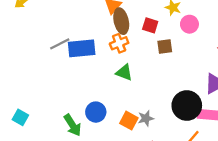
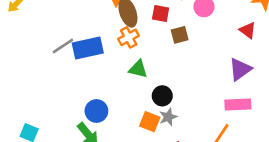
black circle: (187, 105) -> (162, 96), moved, size x0.6
blue circle: (96, 112) -> (96, 111), moved

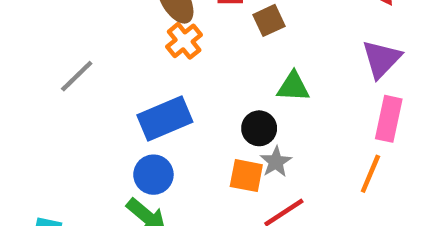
blue rectangle: (88, 48) -> (165, 119), moved
green triangle: (138, 69) -> (293, 87), moved
pink rectangle: (238, 104) -> (389, 119), turned -65

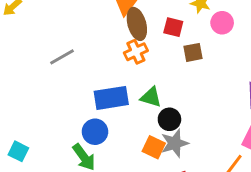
green triangle: (293, 87) -> (151, 97), moved
gray star: (276, 162) -> (175, 143), size x1.4

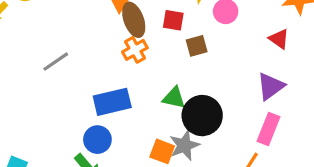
green triangle: (151, 97) -> (174, 98), moved
black circle: (169, 119) -> (202, 116), moved, size x1.6

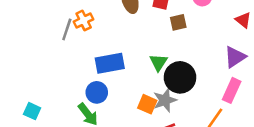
orange cross: (135, 50) -> (84, 20), moved
gray line: (56, 62) -> (67, 29), turned -40
green triangle: (174, 98) -> (158, 62), turned 48

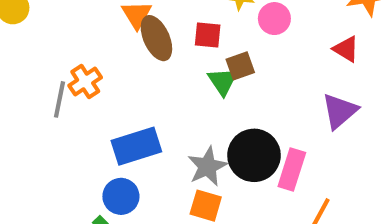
green triangle: (158, 62) -> (223, 81), moved
pink rectangle: (232, 90) -> (292, 169), moved
gray star: (165, 100) -> (207, 166), moved

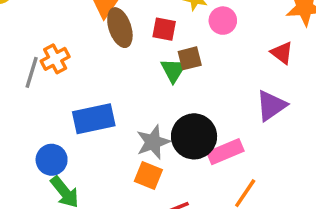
pink rectangle: (292, 169) -> (225, 152), turned 44
blue circle: (121, 196) -> (52, 160), moved

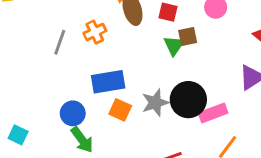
orange cross: (55, 59) -> (95, 32), moved
orange square: (148, 176) -> (120, 110), moved

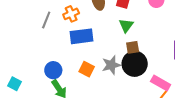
brown square: (188, 37) -> (133, 47), moved
blue rectangle: (108, 82) -> (82, 36), moved
pink rectangle: (213, 113) -> (161, 83), moved, turned 48

